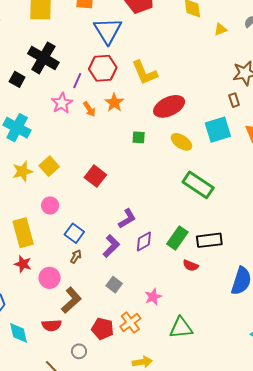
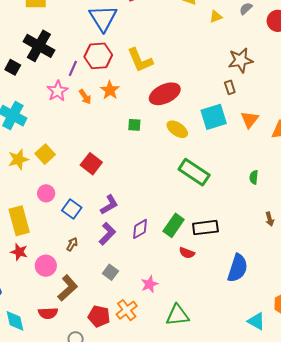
purple L-shape: (127, 219) -> (109, 205), moved
blue square: (74, 233) -> (72, 209), moved

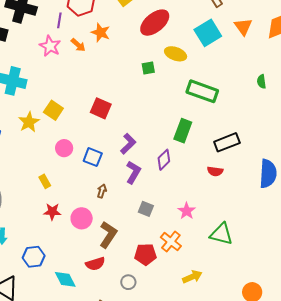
green square: (134, 125) -> (148, 68), moved
yellow rectangle: (19, 221) -> (45, 181), size x0.5
green rectangle: (174, 225) -> (183, 131), moved
green triangle: (177, 315) -> (221, 234), turned 35

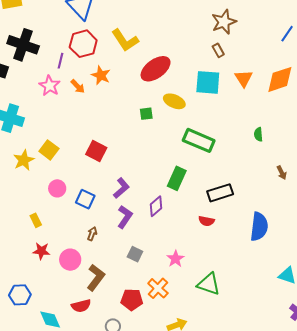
cyan square: (208, 33) -> (208, 82), turned 32

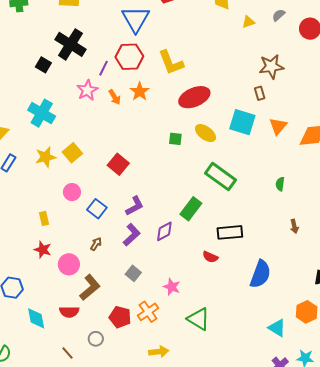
pink star: (175, 259) -> (172, 287), turned -30

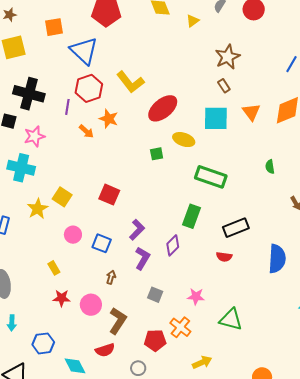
pink star: (87, 90) -> (34, 136), moved, turned 30

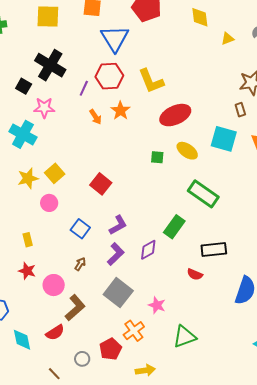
pink circle: (73, 235) -> (49, 203), moved
gray square: (155, 295) -> (118, 293), size x1.8
green triangle: (231, 319) -> (184, 337), turned -50
red pentagon: (155, 340) -> (111, 349), moved, turned 30
red semicircle: (105, 350) -> (55, 333), turned -30

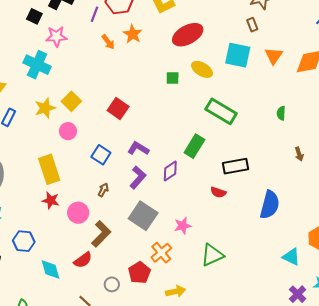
purple L-shape: (118, 225) -> (138, 148), turned -115
yellow rectangle: (28, 240) -> (49, 169), size x2.0
pink star: (157, 305) -> (183, 226), turned -30

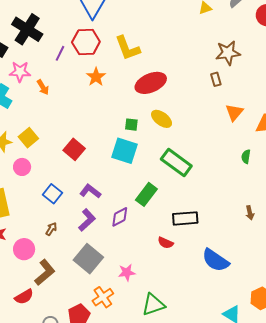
orange arrow: (108, 42) -> (43, 87), moved
cyan square: (238, 55) -> (124, 151), moved
green semicircle: (281, 113) -> (246, 157), moved
blue semicircle: (270, 205) -> (215, 260), turned 104

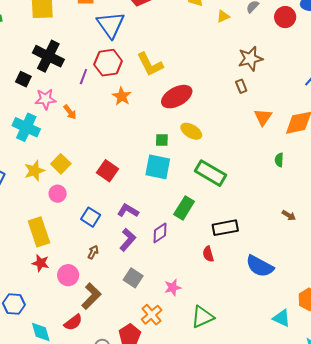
brown arrow: (250, 213) -> (289, 215), turned -40
red semicircle: (165, 243) -> (208, 254), turned 56
gray square: (88, 259) -> (133, 278), size x0.7

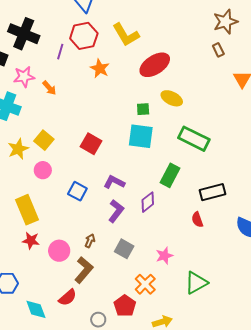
brown arrow: (93, 252) -> (90, 241), moved

